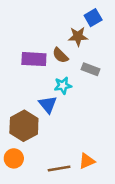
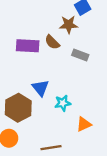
cyan star: (63, 86) -> (63, 103), moved
orange triangle: (87, 161) -> (84, 124), moved

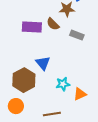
cyan star: (63, 103) -> (63, 84), moved

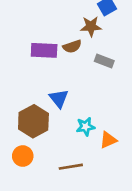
brown semicircle: (53, 24) -> (72, 46), turned -64

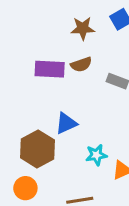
brown star: (91, 26) -> (83, 28), moved
blue triangle: (59, 99) -> (66, 123), turned 45

